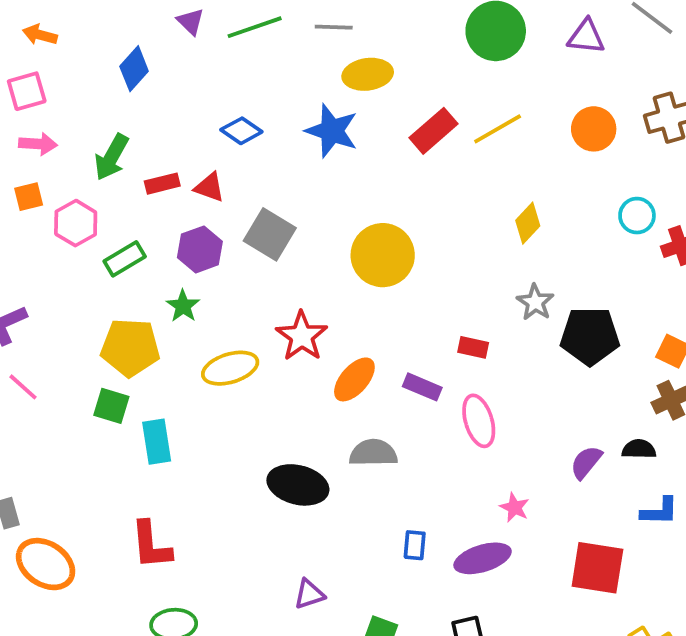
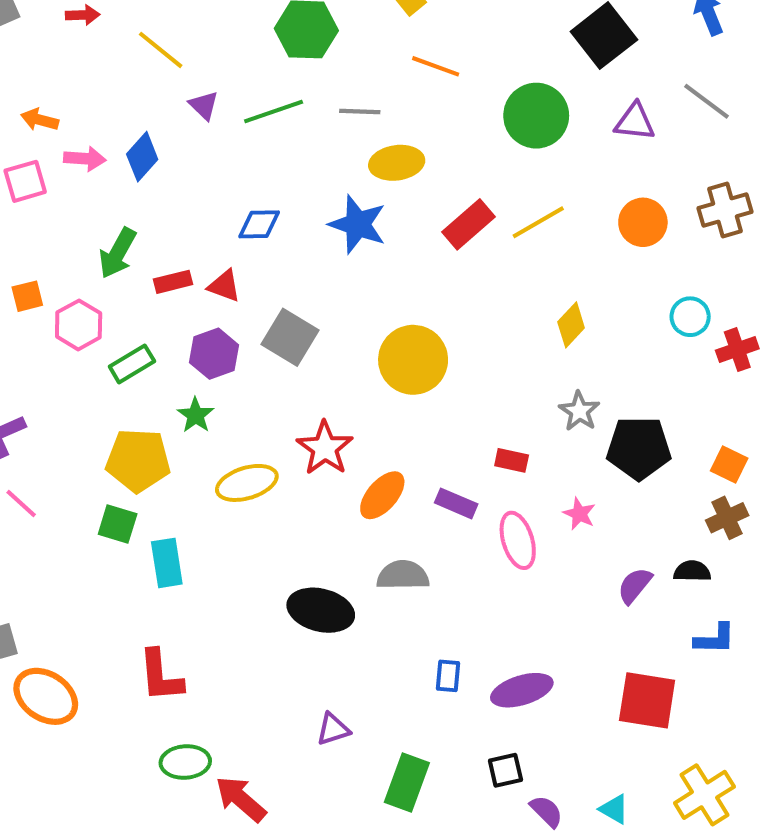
blue diamond: (241, 131) -> (259, 224), turned -36
pink arrow: (38, 144) -> (85, 159), moved
pink star: (515, 508) -> (579, 514), moved

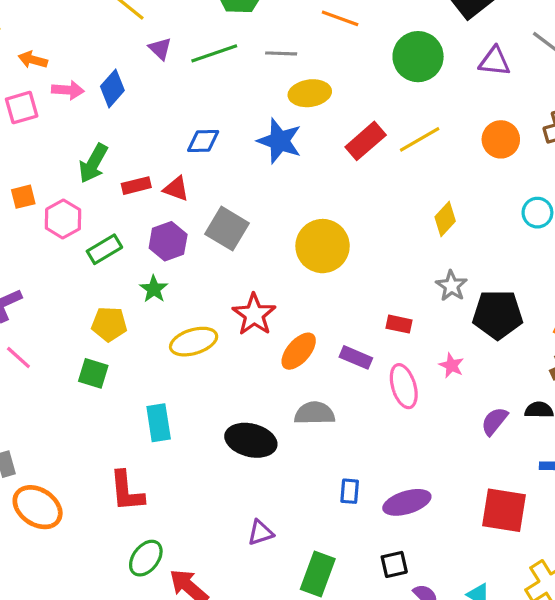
yellow pentagon: (138, 460) -> (109, 324), size x0.7
cyan rectangle: (167, 563) -> (159, 423), moved
green ellipse: (185, 762) -> (146, 558), turned -48

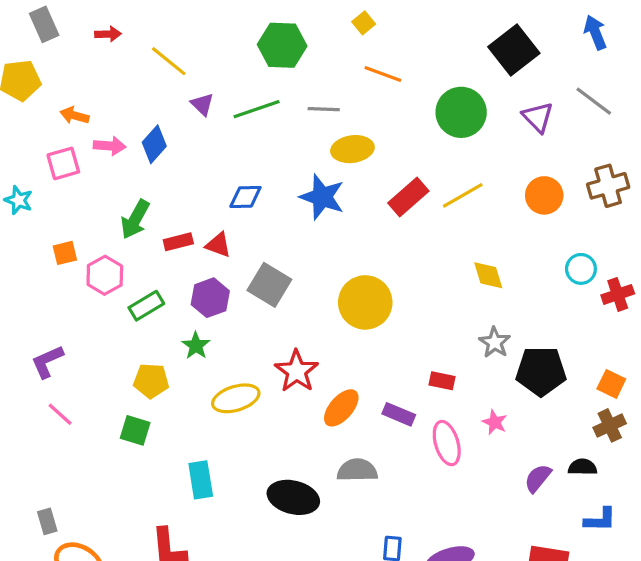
purple triangle: (494, 61) -> (538, 117), turned 40
yellow diamond: (445, 219) -> (488, 275), turned -60

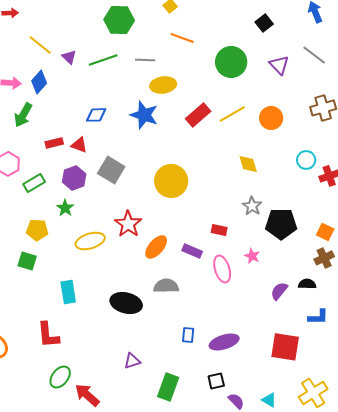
black square: (514, 50) -> (264, 23), size x0.6
yellow line: (169, 61) -> (40, 45), moved
orange circle: (544, 195) -> (271, 118), moved
green arrow: (135, 219) -> (23, 115), moved

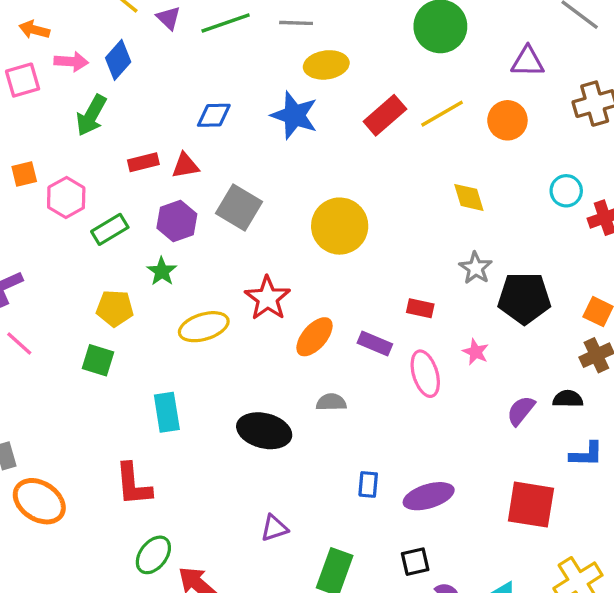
purple triangle: (279, 65) -> (528, 62), moved, turned -45
red triangle: (79, 145) -> (185, 166), turned -30
gray semicircle: (166, 286) -> (331, 402), size x0.7

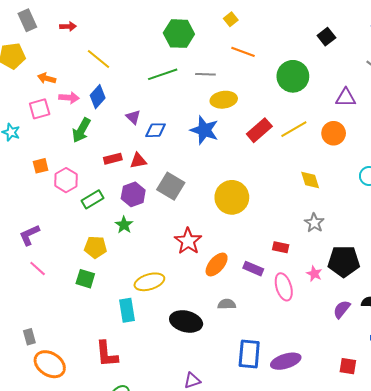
purple triangle: (169, 18) -> (133, 117), moved
black pentagon: (524, 298) -> (344, 261), moved
yellow ellipse: (204, 327) -> (149, 282), moved
blue rectangle: (368, 484) -> (249, 354), size x1.8
red square: (531, 505) -> (348, 366), size x0.6

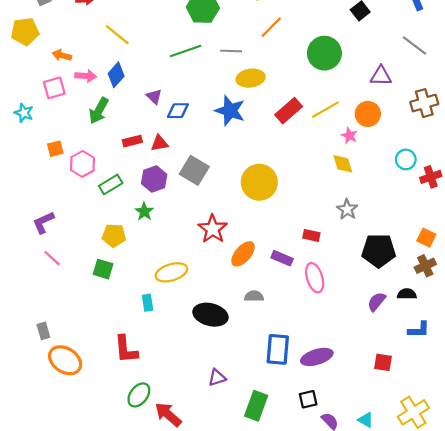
orange line: (243, 52) -> (271, 27), turned -65
pink star: (314, 274) -> (349, 136), moved
cyan rectangle: (127, 310) -> (148, 303), size x0.7

